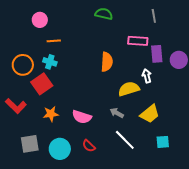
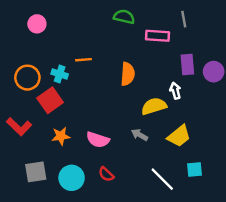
pink circle: (40, 20) -> (37, 24), moved
orange line: (54, 41) -> (83, 60), moved
pink rectangle: (138, 41) -> (157, 36), moved
white line: (125, 140) -> (162, 179), moved

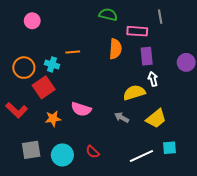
purple rectangle: (187, 64) -> (147, 56), moved
orange semicircle: (128, 74) -> (115, 49), moved
pink semicircle: (98, 140) -> (81, 109), moved
white line: (162, 179) -> (141, 156), turned -70

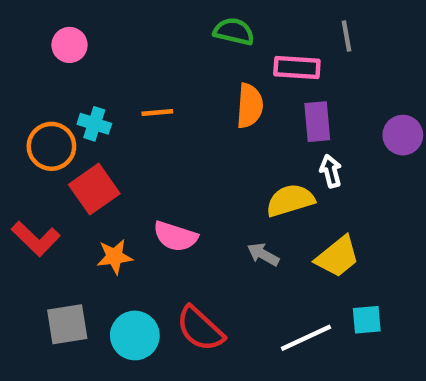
cyan cross: (52, 64) -> (94, 124), moved
red semicircle: (93, 152) -> (200, 329), size x1.6

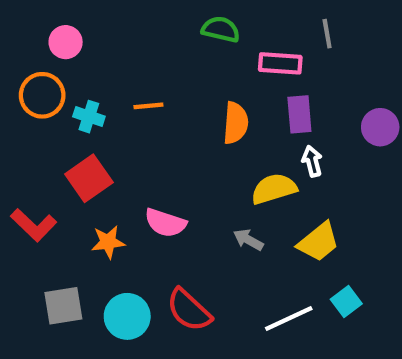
orange semicircle: (250, 106) -> (236, 123), moved
orange circle: (51, 146) -> (42, 95), moved
cyan square: (367, 320) -> (346, 301), turned -32

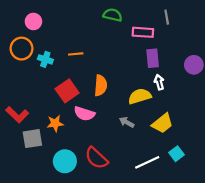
orange semicircle: (236, 123) -> (101, 85), moved
red square: (89, 178) -> (67, 91), moved
gray square: (63, 306) -> (32, 139), moved

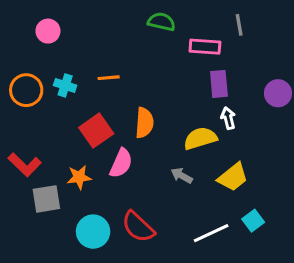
orange circle: (22, 49) -> (26, 90), moved
pink semicircle: (84, 114) -> (121, 163), turned -84

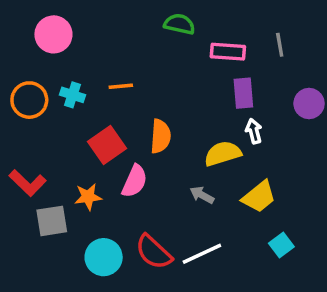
gray line: (239, 25) -> (280, 45), moved
pink circle: (48, 31) -> (53, 34), size x1.4
white line: (211, 233) -> (202, 254), moved

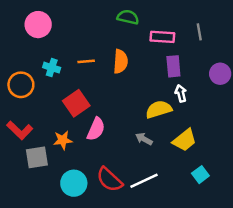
orange circle: (29, 100) -> (21, 85), moved
orange semicircle: (161, 136) -> (121, 61), moved

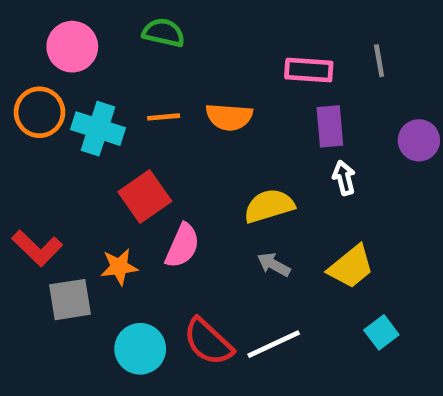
green semicircle: (128, 17) -> (164, 33), moved
orange semicircle: (121, 61) -> (229, 117), turned 90
cyan cross: (52, 68) -> (98, 129), size x1.5
orange circle: (21, 85) -> (39, 112), moved
yellow semicircle: (159, 109) -> (269, 206), moved

